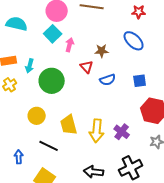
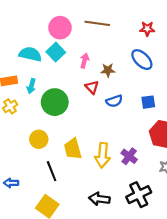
cyan semicircle: (17, 24) -> (30, 54), moved
pink arrow: (70, 45) -> (84, 61), moved
black line: (49, 146) -> (52, 171), turned 42
blue arrow: (19, 157) -> (11, 183), moved, turned -88

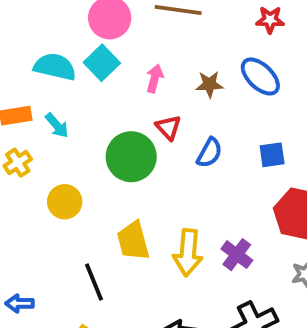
brown star: (108, 70) -> (209, 84), moved
cyan arrow: (31, 86) -> (57, 125), turned -56
blue semicircle: (114, 101) -> (209, 153), turned -42
green circle: (55, 102) -> (131, 157), moved
yellow circle: (39, 139) -> (65, 202), moved

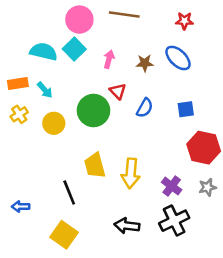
yellow circle: (65, 202) -> (54, 123), moved
purple cross: (237, 255) -> (172, 186), moved

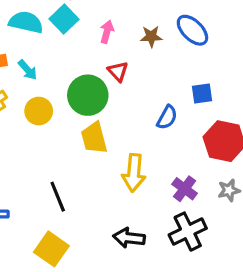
blue semicircle: (145, 108) -> (167, 117), moved
yellow trapezoid: (95, 166) -> (94, 138), moved

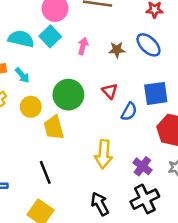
red triangle: (118, 71) -> (110, 91), moved
blue square: (202, 94) -> (156, 93), size x1.5
yellow trapezoid: (94, 138) -> (54, 127), moved
black arrow: (129, 238) -> (100, 204), turned 55

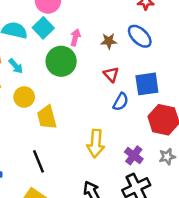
red triangle: (110, 91) -> (111, 74), moved
green circle: (68, 95) -> (61, 61), moved

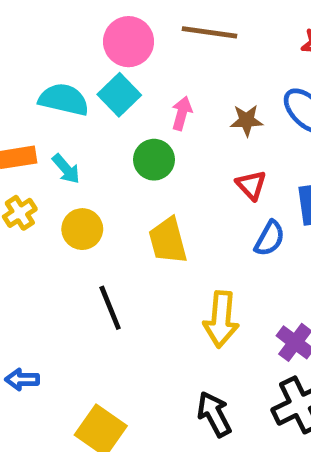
green circle: (61, 61) -> (154, 160), size x0.7
yellow trapezoid: (47, 117) -> (168, 241), moved
black line: (38, 161) -> (110, 308), moved

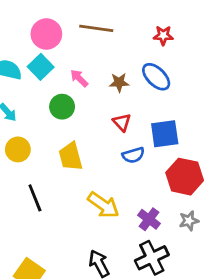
pink arrow: (182, 113) -> (79, 78), turned -60
blue semicircle: (270, 238) -> (133, 155), turned 45
yellow arrow: (221, 319) -> (103, 205), turned -60

